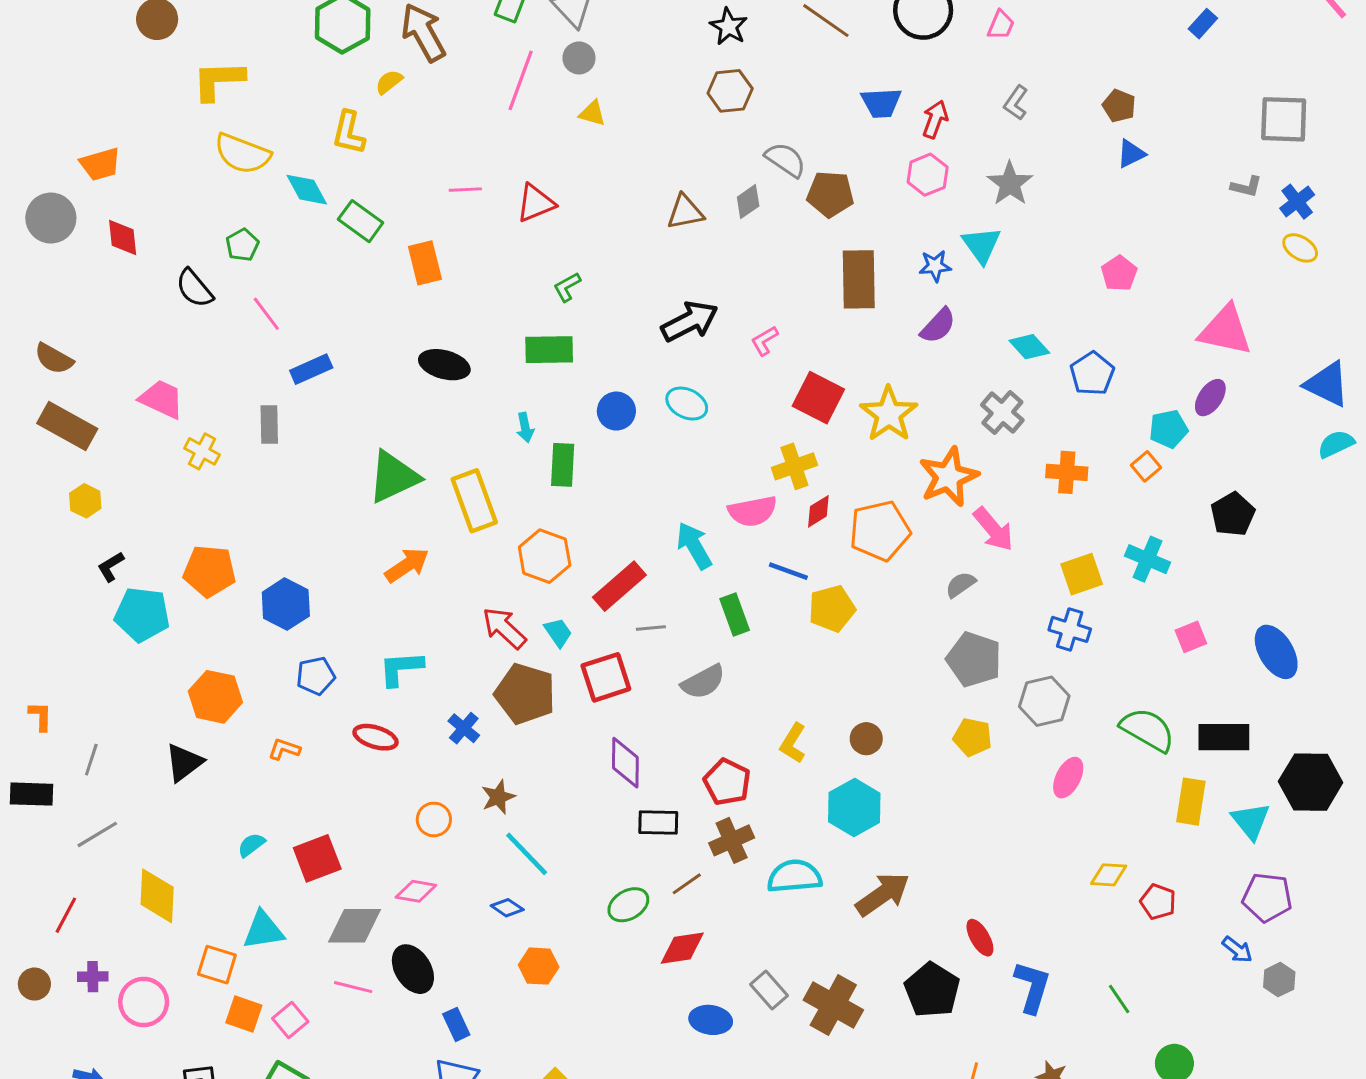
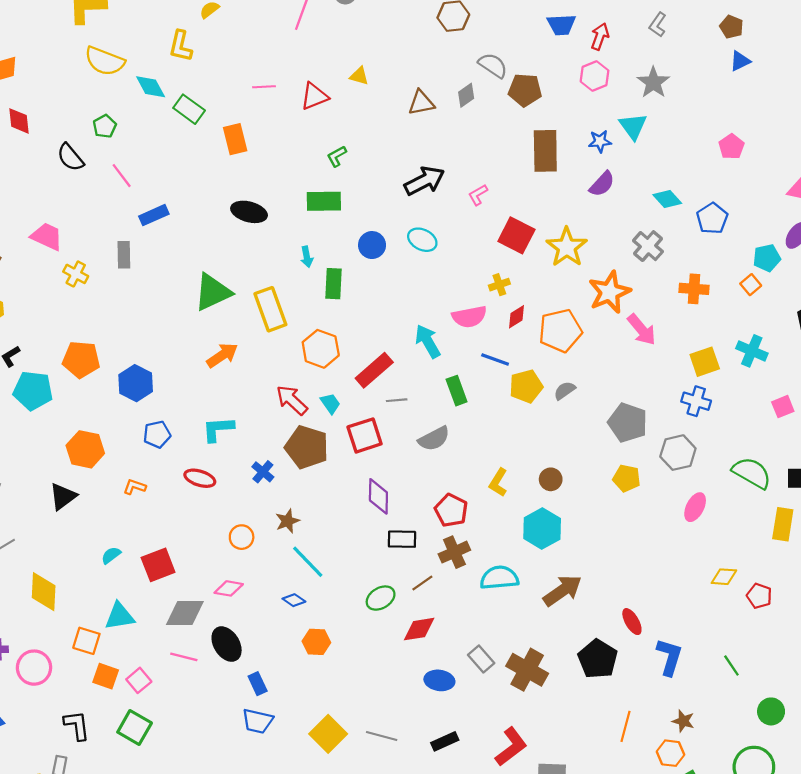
yellow triangle: (592, 113) -> (359, 76), moved
yellow cross: (794, 466) -> (499, 285), size x0.7
gray semicircle: (960, 585) -> (565, 391), moved

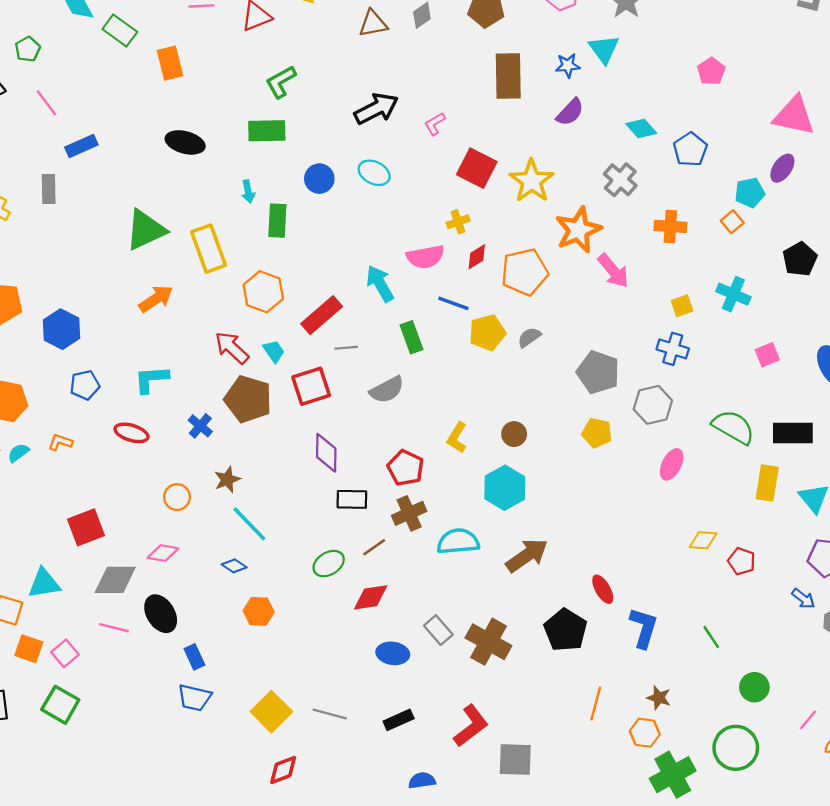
green L-shape: (337, 156) -> (281, 82), size x1.4
yellow square: (705, 362) -> (682, 306), size x0.7
cyan semicircle: (111, 555) -> (18, 453), moved

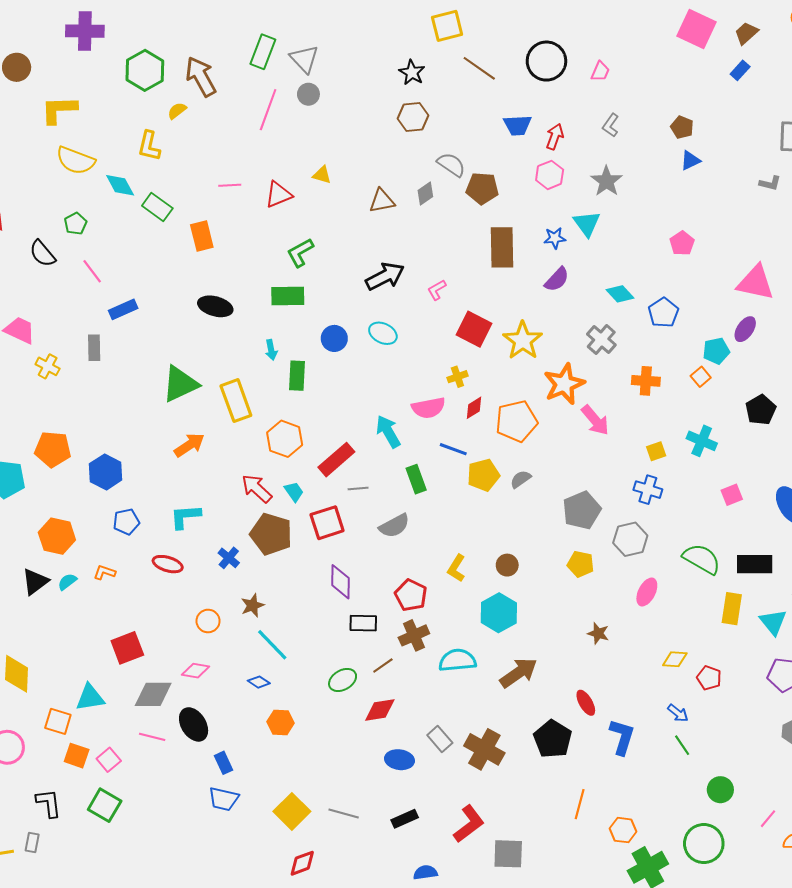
gray pentagon: (598, 372) -> (582, 510), turned 30
blue arrow: (803, 599) -> (678, 713), moved
brown star: (659, 698) -> (598, 633), moved

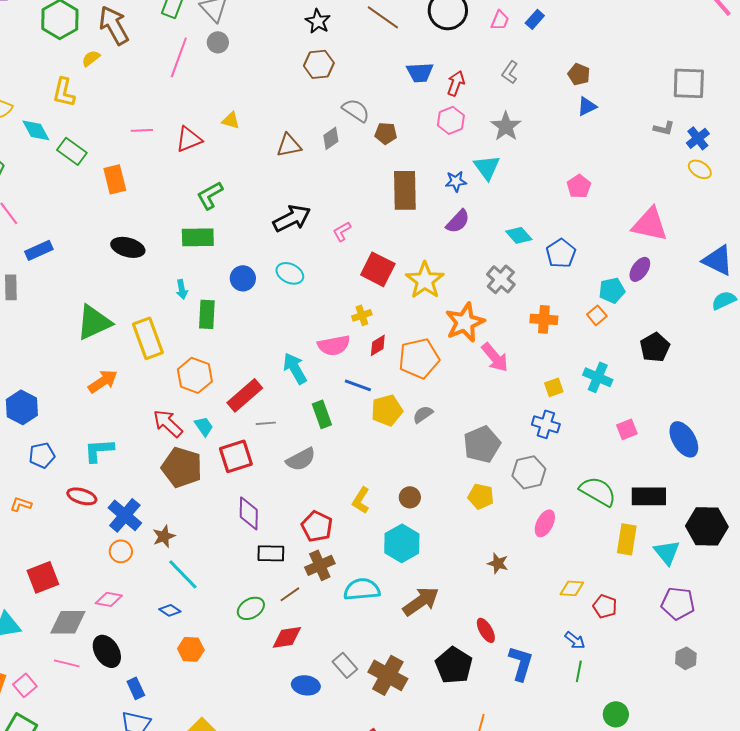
blue rectangle: (740, 70) -> (535, 19), moved
brown pentagon: (482, 188) -> (386, 133), size x0.7
blue cross: (229, 558) -> (125, 515), moved, size x1.6
green line: (682, 745) -> (579, 671), turned 45

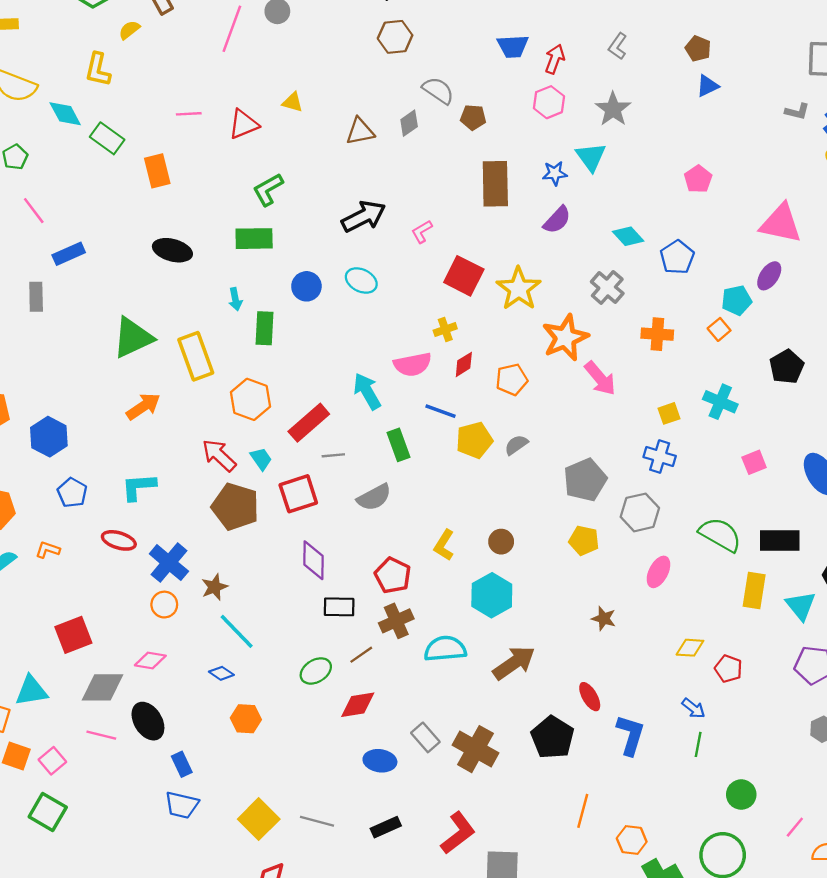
orange pentagon: (419, 358) -> (512, 380), size x0.7
blue pentagon: (42, 455) -> (72, 493), turned -30

